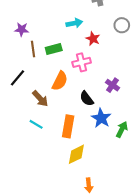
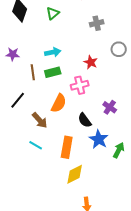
cyan arrow: (74, 23) -> (53, 52), moved
purple star: (22, 29) -> (13, 54), moved

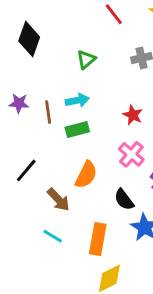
green triangle: (53, 13) -> (86, 60), moved
brown line: (33, 72) -> (48, 112), moved
pink cross: (80, 85) -> (131, 154), moved, turned -36

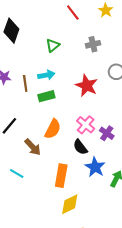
red star: (133, 115) -> (87, 86), size x1.5
pink cross: (131, 154) -> (86, 125), moved
cyan line: (53, 236) -> (17, 173), moved

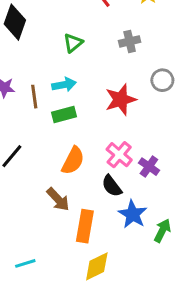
red star: (87, 86) -> (121, 100), turned 30
brown arrow: (33, 147) -> (58, 199), moved
cyan line: (17, 173) -> (25, 263), moved, turned -48

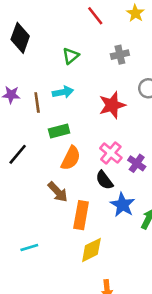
green rectangle: (64, 114) -> (59, 131), moved

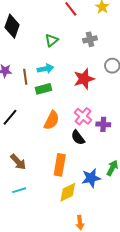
green rectangle: (59, 131) -> (43, 89), moved
purple cross: (137, 163) -> (103, 124), turned -32
brown arrow: (58, 192) -> (18, 162), moved
blue star: (122, 205) -> (91, 178), moved, turned 30

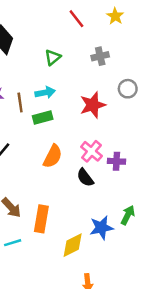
orange rectangle: (60, 165) -> (41, 219), moved

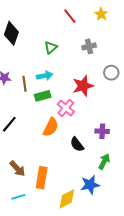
pink cross: (91, 151) -> (66, 108), moved
green arrow: (128, 215) -> (104, 161), moved

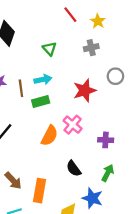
yellow star: (101, 14) -> (98, 21), moved
green triangle: (51, 47) -> (49, 49), turned -32
pink cross: (66, 108) -> (73, 125), moved
black semicircle: (77, 144) -> (74, 169), moved
blue star: (90, 185) -> (92, 198), turned 30

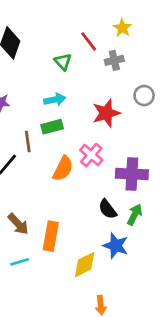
red line: (70, 15) -> (89, 41), moved
brown line: (21, 88) -> (28, 142), moved
purple cross: (106, 140) -> (132, 174), size x1.6
black semicircle: (74, 169) -> (108, 209), moved

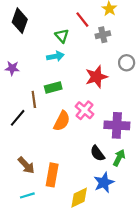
cyan arrow: (55, 100) -> (55, 56), moved
blue star: (116, 246) -> (104, 183), turned 30

